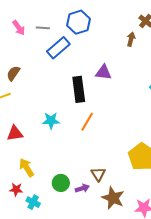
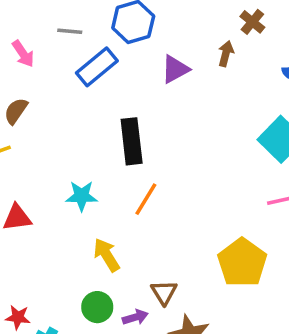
pink arrow: (19, 28) -> (23, 54), moved
purple triangle: (103, 72) -> (175, 69), moved, turned -36
yellow arrow: (27, 168) -> (107, 255), moved

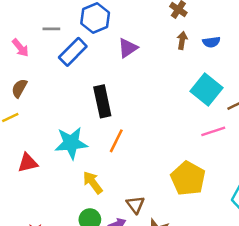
brown arrow: (226, 54) -> (182, 40), moved
cyan star: (82, 196) -> (71, 143), size x1.5

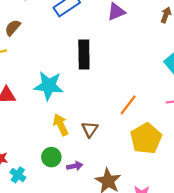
orange line: (116, 141) -> (128, 105), moved
brown triangle: (135, 205) -> (90, 129), moved

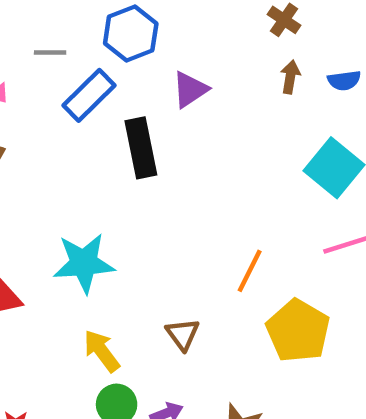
black rectangle: (84, 54) -> (141, 148), moved
yellow arrow: (61, 125) -> (102, 351), moved

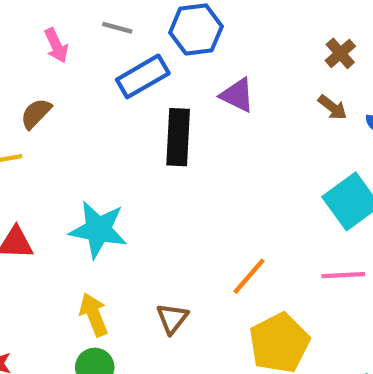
brown arrow: (290, 77) -> (332, 107), turned 104
purple triangle: (190, 90) -> (237, 95), turned 45

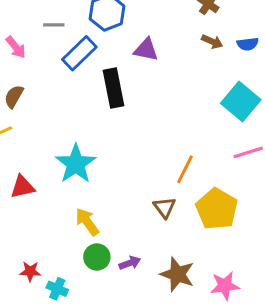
cyan star: (98, 230) -> (76, 164), turned -30
brown triangle: (172, 318) -> (165, 207), moved

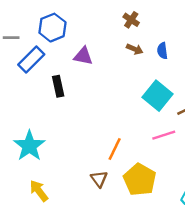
blue semicircle: (248, 44) -> (162, 51), turned 91
black rectangle: (113, 88) -> (58, 86), size x0.7

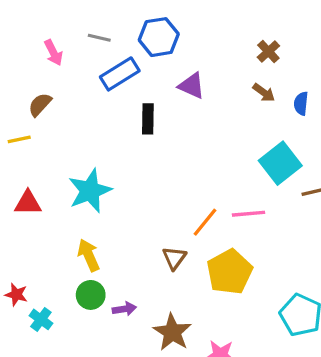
pink line: (164, 135) -> (249, 214), moved

